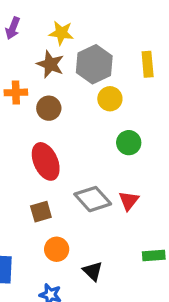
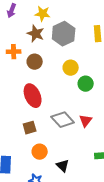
yellow circle: (110, 99) -> (71, 68), moved

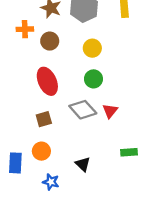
green circle: (86, 84) -> (93, 79), moved
orange circle: (40, 152) -> (41, 151), moved

